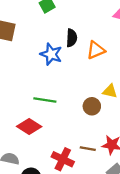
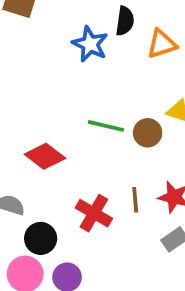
green line: (45, 100) -> (106, 126), moved
brown line: (88, 149) -> (135, 200), turned 70

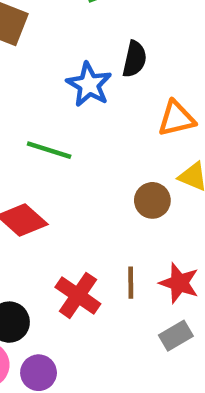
orange triangle: (162, 44) -> (176, 119), moved
green line: (106, 126) -> (49, 150), moved

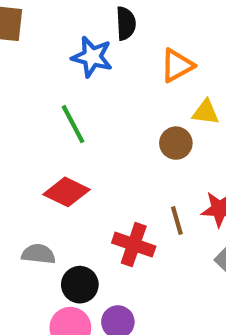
green line: (49, 150) -> (73, 124), turned 60

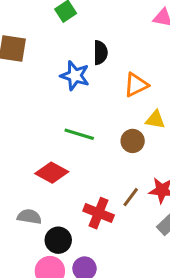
green line: (73, 124) -> (79, 134), moved, turned -48
brown line: (177, 221) -> (131, 197), turned 50

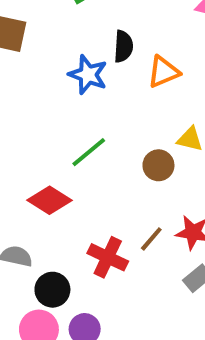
orange triangle: (136, 85) -> (163, 72), moved
green line: (79, 134) -> (89, 152), turned -60

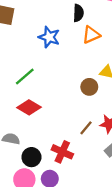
black semicircle: (123, 46) -> (78, 13), moved
green line: (89, 152) -> (25, 77), moved
red cross: (108, 257) -> (62, 152), moved

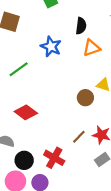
green line: (25, 77) -> (19, 69), moved

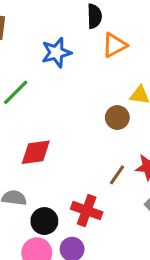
blue star: (51, 47) -> (56, 53), turned -30
red diamond: (26, 112) -> (36, 152), turned -35

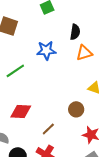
brown circle: (117, 118) -> (76, 109), moved
brown line: (117, 175) -> (48, 129), moved

